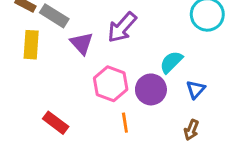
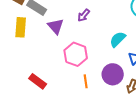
purple arrow: (122, 27) -> (84, 15), size x0.6
purple circle: (151, 89) -> (113, 74), moved

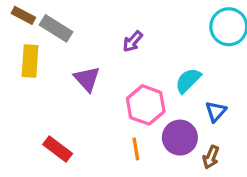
purple triangle: (56, 26) -> (87, 79), moved
pink hexagon: (76, 54) -> (146, 105), moved

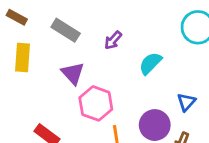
gray rectangle: (56, 28) -> (66, 30), moved
cyan semicircle: (188, 81) -> (150, 63), moved
pink hexagon: (146, 105) -> (96, 103), moved

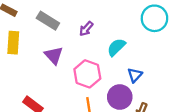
blue triangle: (186, 102) -> (135, 75), moved
pink hexagon: (96, 103) -> (87, 74), moved

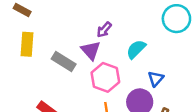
gray rectangle: (48, 21) -> (64, 61), moved
purple triangle: (54, 55) -> (91, 50), moved

